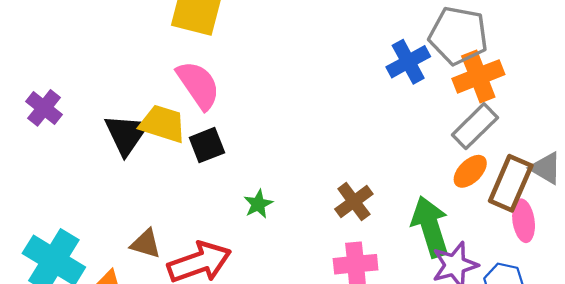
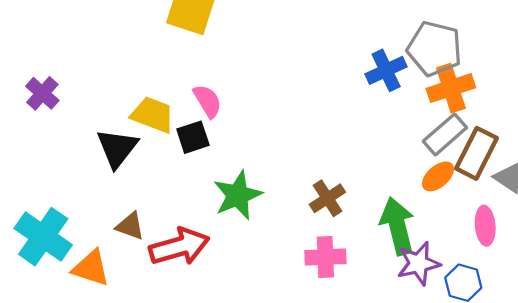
pink semicircle: (198, 85) -> (207, 101), moved, size x0.7
black triangle: (126, 134) -> (117, 148), moved
brown rectangle: (511, 183) -> (477, 153), moved
green star: (258, 204) -> (238, 195), size x1.8

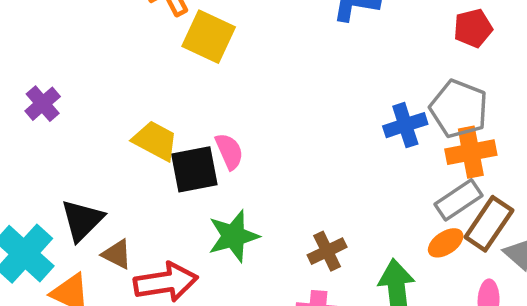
pink semicircle: (207, 101) -> (229, 151), moved
black square: (193, 137) -> (194, 169), size x1.4
black triangle: (117, 148) -> (82, 220), moved

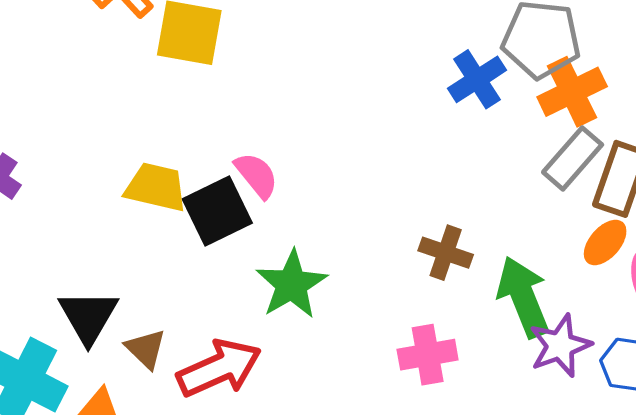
orange ellipse: (446, 243) -> (605, 242), moved
brown cross: (327, 251) -> (446, 253), moved, turned -30
brown triangle: (117, 254) -> (146, 349), turned 32

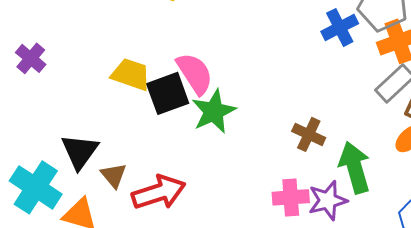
pink semicircle: (256, 175) -> (195, 73), size x1.4
green star: (292, 284) -> (214, 111), moved
purple star: (560, 346) -> (328, 200), moved

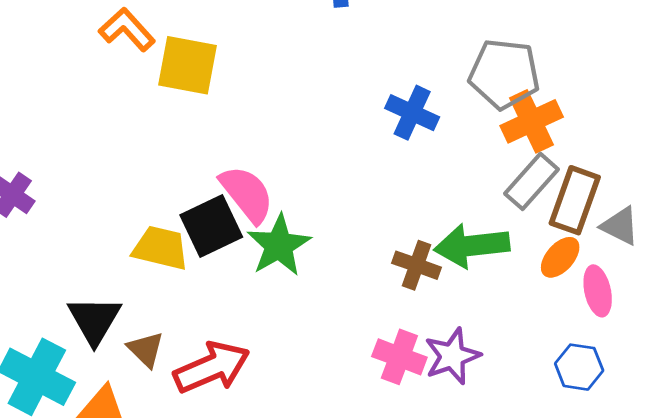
blue cross: (340, 27) -> (412, 113), moved, turned -33
yellow trapezoid: (131, 74) -> (160, 248), moved
green arrow: (355, 167) -> (472, 246), moved, turned -75
pink cross: (291, 197) -> (399, 357), turned 30

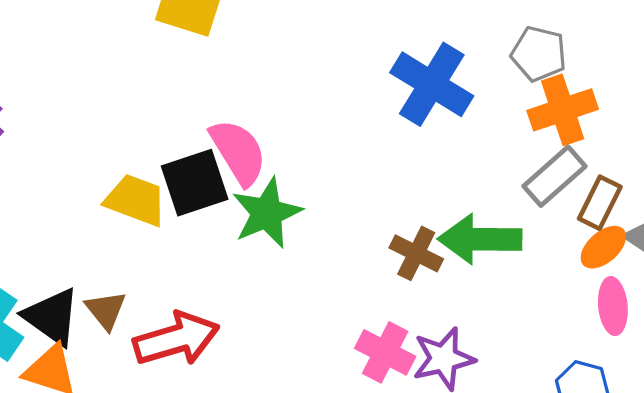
gray pentagon: (504, 74) -> (539, 54), size x0.7
blue cross: (412, 113) -> (432, 84), size x1.4
brown rectangle: (575, 200) -> (600, 203), size x0.7
orange ellipse: (560, 257) -> (603, 247), moved
black triangle: (94, 320) -> (52, 317), moved, turned -32

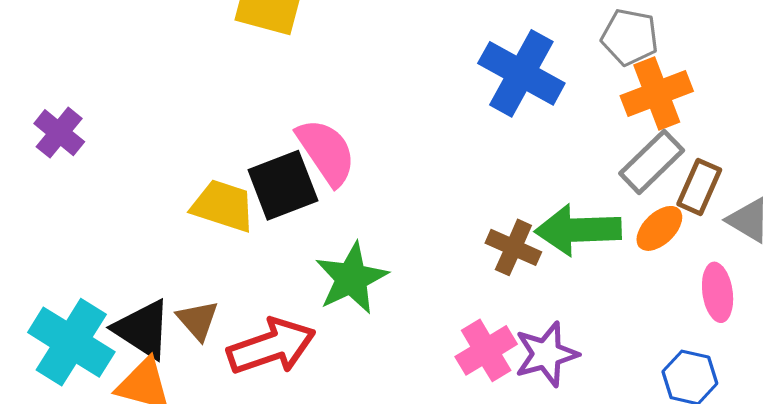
green star: (267, 213) -> (351, 278), moved
orange ellipse: (603, 247) -> (659, 228), moved
pink cross: (385, 352) -> (486, 350), turned 34

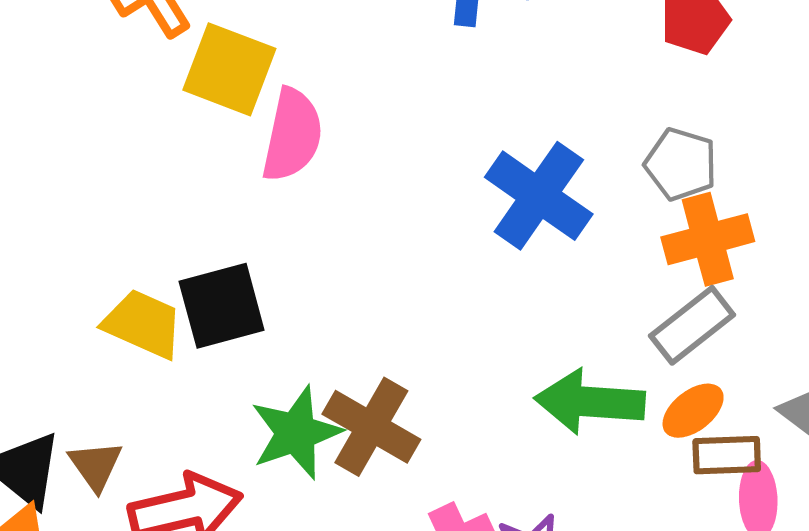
pink semicircle: (326, 152) -> (292, 135), moved, turned 40
brown rectangle: (699, 187) -> (727, 455), moved, turned 58
brown cross: (513, 247) -> (371, 427), moved, size x1.4

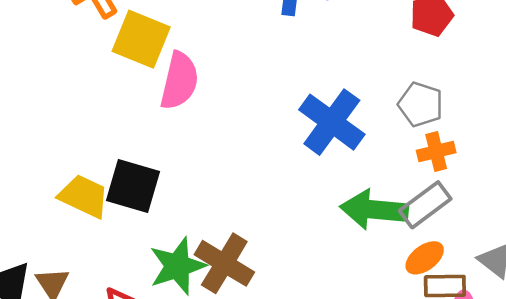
orange cross: (708, 239) -> (436, 152), size x0.7
black square: (222, 306) -> (133, 186), turned 30
green arrow: (590, 402) -> (374, 210), moved

